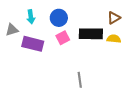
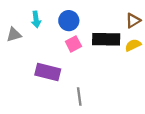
yellow semicircle: (114, 39) -> (133, 45), turned -32
purple rectangle: (33, 44) -> (48, 72), moved
gray line: (80, 80) -> (79, 96), moved

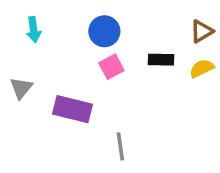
cyan arrow: (36, 19) -> (34, 30), moved
gray triangle: (14, 35) -> (21, 88), moved, turned -35
black rectangle: (106, 39) -> (161, 60), size x0.6

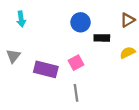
blue circle: (104, 31) -> (80, 22), moved
pink square: (111, 67) -> (76, 63), moved
yellow semicircle: (202, 68) -> (128, 53), moved

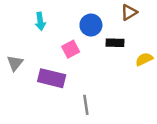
cyan arrow: (21, 19) -> (40, 21), moved
brown triangle: (128, 20) -> (129, 12), moved
pink square: (76, 63) -> (71, 49), moved

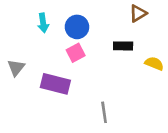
blue circle: (91, 25) -> (77, 27), moved
yellow semicircle: (144, 59) -> (154, 64), turned 48
gray line: (86, 105) -> (104, 112), moved

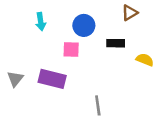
blue circle: (77, 27) -> (84, 25), moved
pink square: (76, 53) -> (71, 50), turned 30
gray triangle: (16, 68) -> (15, 79), moved

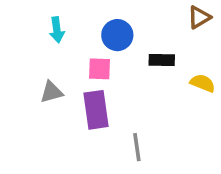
brown triangle: (130, 13) -> (199, 17), moved
gray triangle: (15, 79) -> (51, 92), moved, turned 36
purple rectangle: (52, 79) -> (96, 110), moved, turned 68

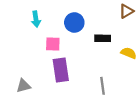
pink square: (100, 69) -> (53, 44), moved
gray triangle: (51, 92) -> (23, 86), moved
gray line: (137, 147) -> (103, 86), moved

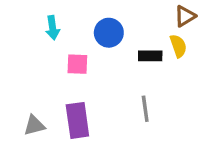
yellow semicircle: (129, 53) -> (178, 46), moved, turned 49
purple rectangle: (61, 70) -> (77, 120), moved
gray line: (103, 86) -> (145, 109), moved

